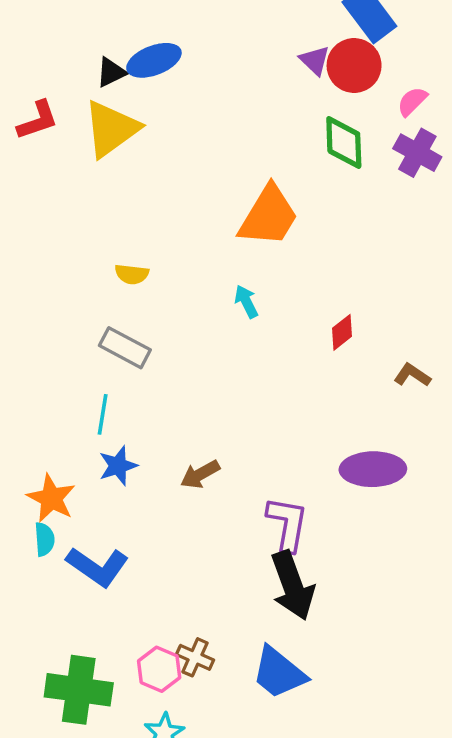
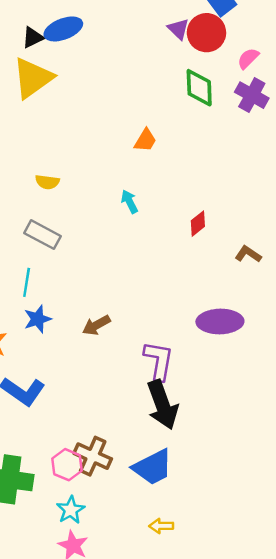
orange trapezoid: (269, 216) -> (145, 140), size x0.5
brown cross: (195, 657) -> (93, 456), size x1.4
blue trapezoid: (279, 673) -> (153, 467), turned -66

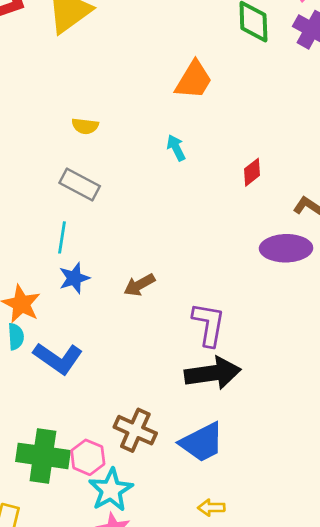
orange trapezoid: (145, 140) -> (194, 80), size x1.5
purple ellipse: (220, 322) -> (286, 248), moved
black arrow: (162, 405) -> (213, 373), turned -78
pink hexagon: (67, 465) -> (88, 457), moved
cyan star: (71, 510) -> (111, 490), size x1.4

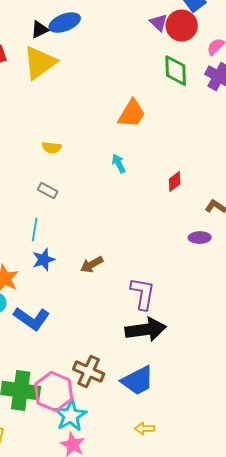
gray rectangle: (80, 184) -> (48, 191), size x0.7
purple ellipse: (286, 248) -> (200, 238), size x0.6
pink hexagon: (88, 457) -> (54, 392), size x1.5

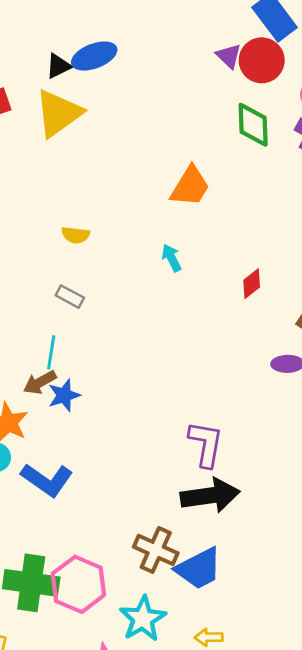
brown arrow: (92, 265) -> (40, 382), moved
brown cross: (89, 372) -> (156, 550), moved
cyan star: (71, 416) -> (143, 619), moved

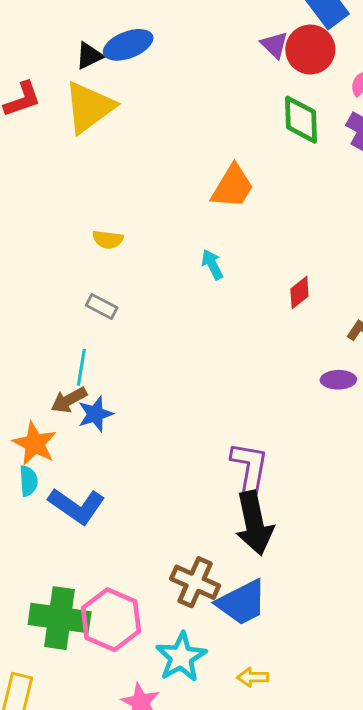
black arrow: (210, 496) -> (254, 523), turned 86

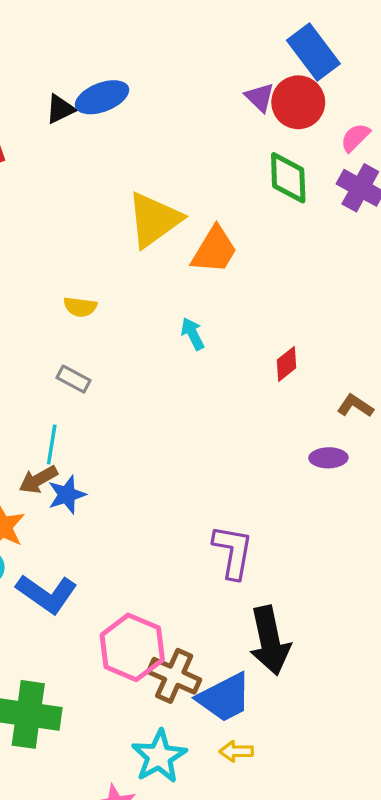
yellow triangle: (89, 107) -> (154, 220), moved
black arrow: (254, 523) -> (270, 641), moved
pink hexagon: (111, 620) -> (132, 647), moved
yellow arrow: (253, 677) -> (236, 751), moved

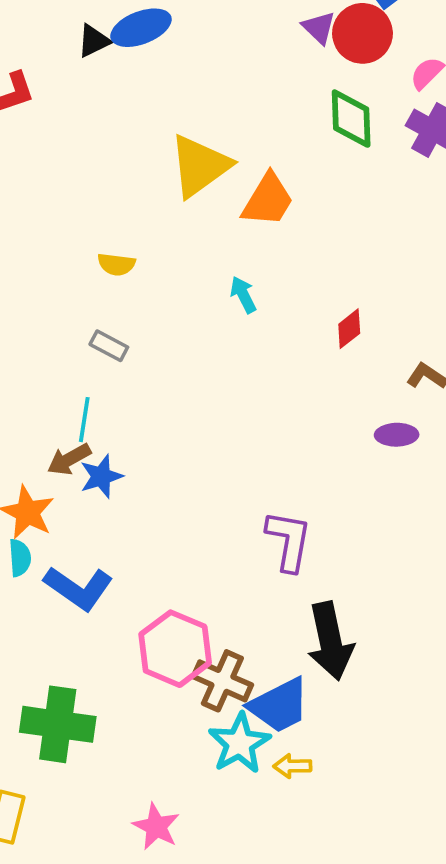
cyan star: (159, 756) -> (239, 743), moved

